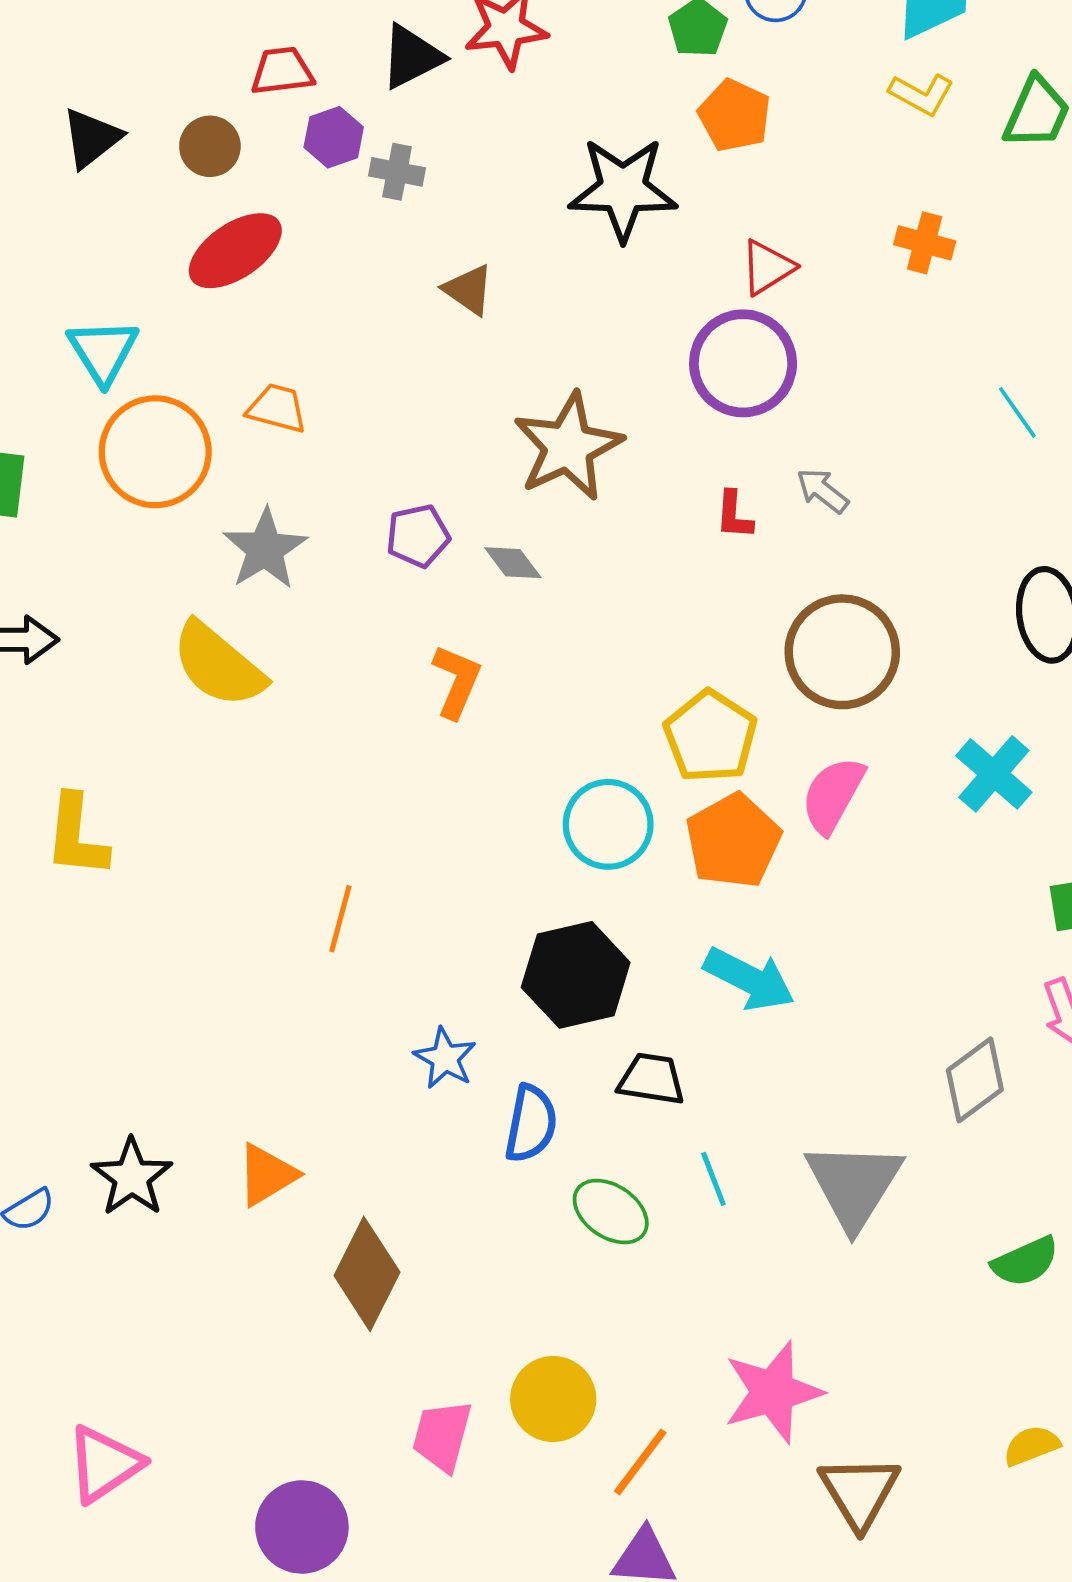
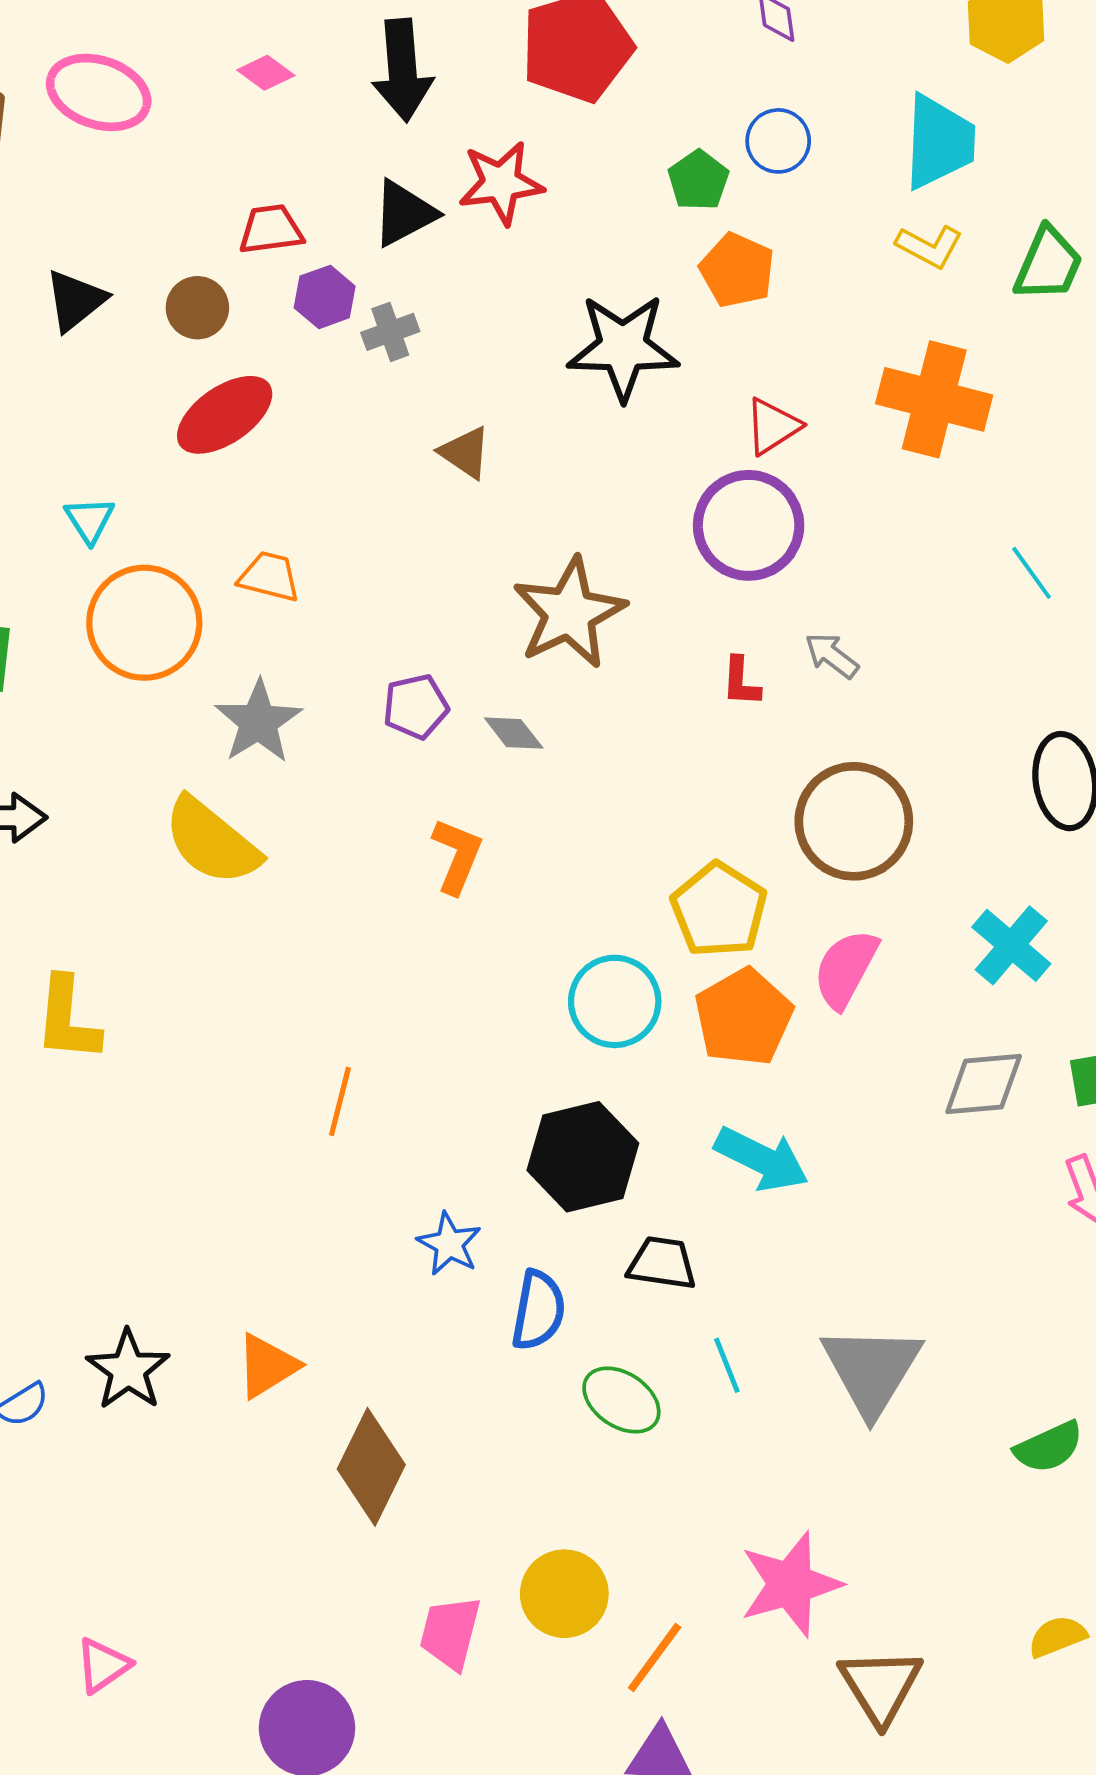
gray cross: (397, 172) -> (390, 332), turned -30
orange cross: (925, 243) -> (934, 399), size x1.8
cyan triangle: (103, 351) -> (90, 520), size x0.7
gray diamond: (975, 1080) -> (984, 1084), moved, turned 32
pink triangle: (104, 1464) -> (103, 1665), size x0.7

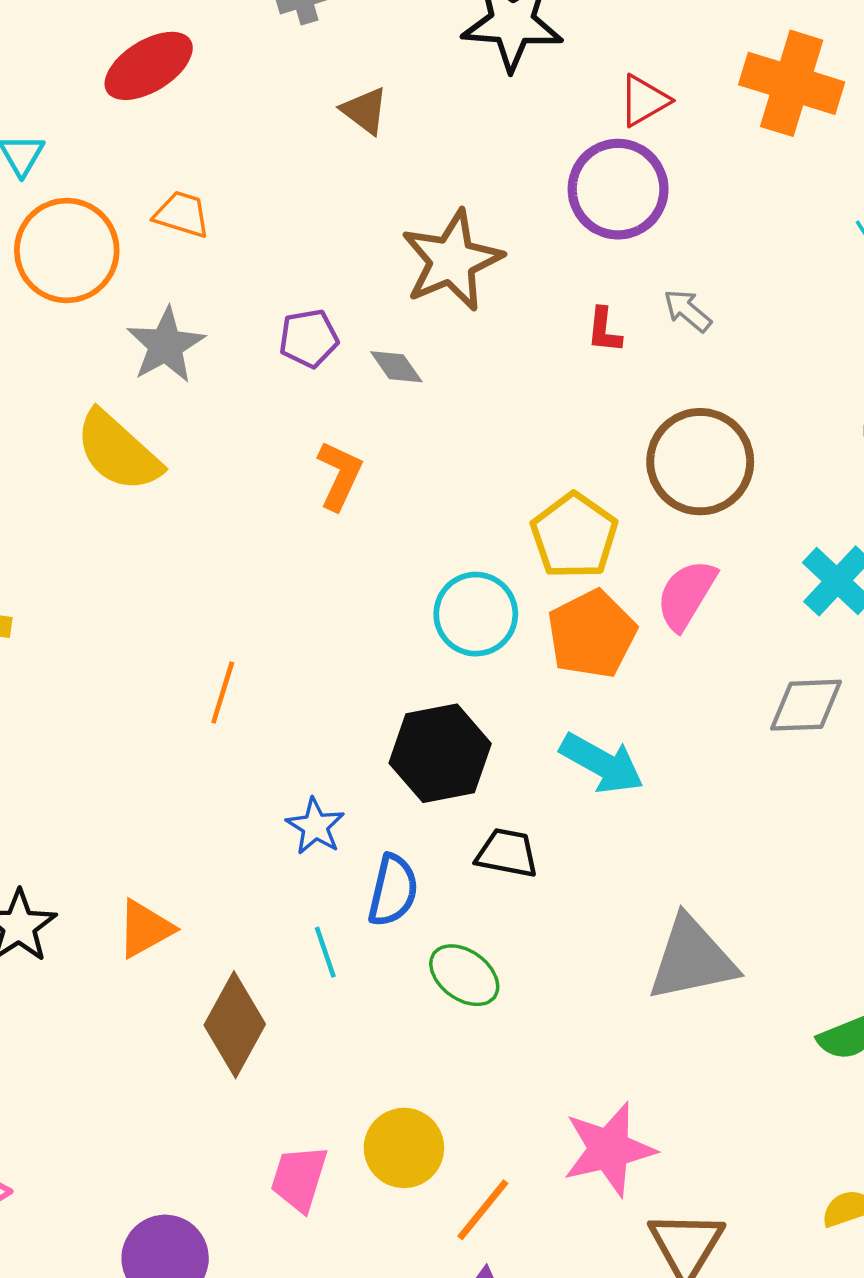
cyan line: (727, 1365) -> (325, 952), moved
gray triangle: (872, 1370) -> (692, 959), turned 44

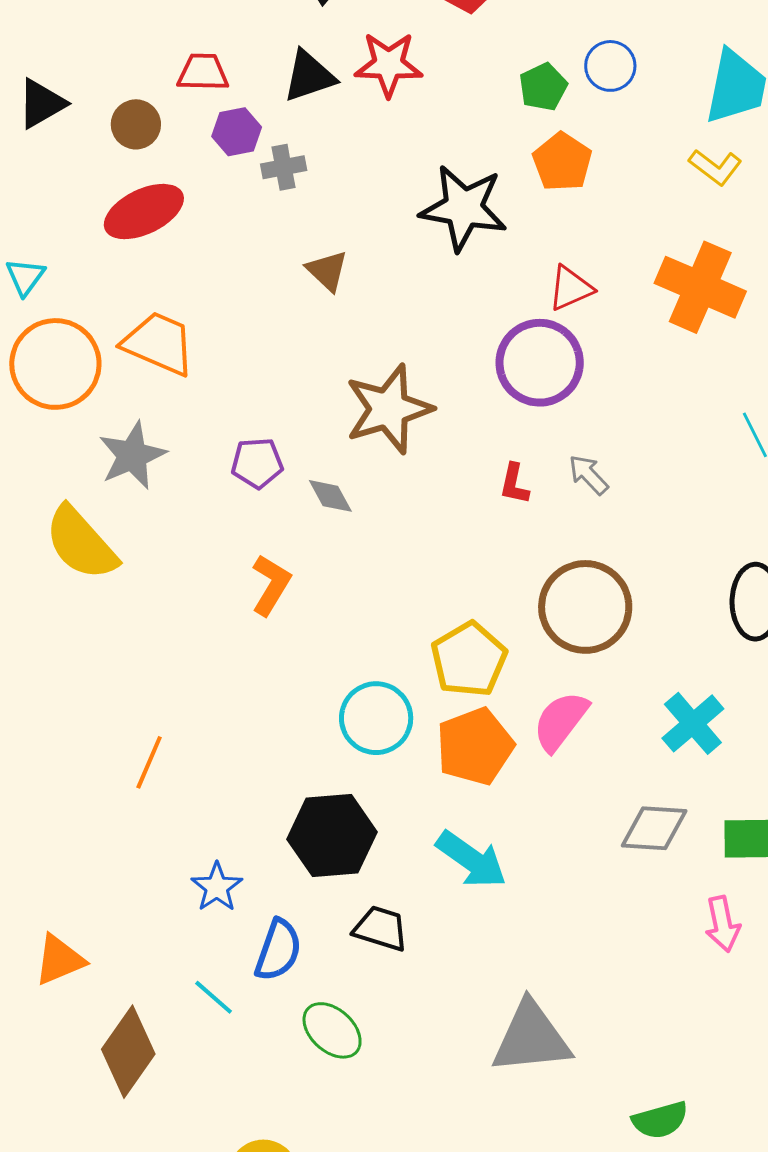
orange trapezoid: (182, 214) -> (159, 343), size x1.5
cyan line: (325, 952) -> (214, 997), turned -36

